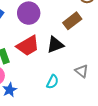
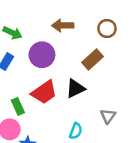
gray triangle: (82, 71) -> (108, 116), turned 32

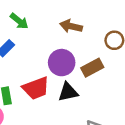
purple circle: (42, 55) -> (62, 63), moved

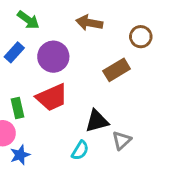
purple circle: (62, 63) -> (53, 57), moved
black triangle: (68, 92) -> (97, 121), moved

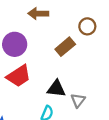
brown circle: (141, 37) -> (87, 26), moved
black triangle: (97, 121) -> (56, 89), turned 30

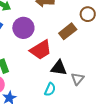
red trapezoid: (19, 76) -> (41, 50), moved

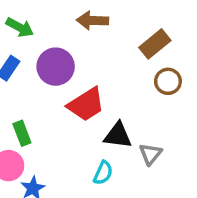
brown circle: (88, 14) -> (168, 81), moved
brown rectangle: (68, 31) -> (155, 44), moved

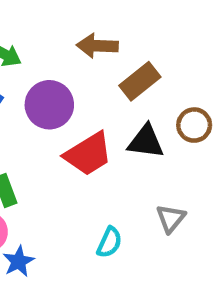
brown rectangle: (155, 44) -> (140, 81), moved
black triangle: (118, 135) -> (146, 141), moved

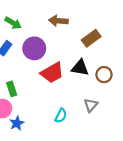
brown rectangle: (140, 81) -> (91, 38), moved
brown circle: (194, 125) -> (104, 75), moved

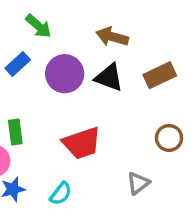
black triangle: (80, 68) -> (109, 78), moved
red trapezoid: (52, 73) -> (82, 143), moved
cyan semicircle: (61, 116) -> (61, 194), moved

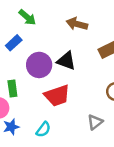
purple circle: (65, 74) -> (39, 65), moved
black triangle: (109, 78) -> (66, 61), moved

